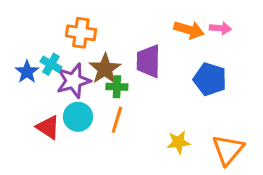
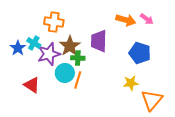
pink arrow: (220, 28) -> (147, 19), turned 32
cyan circle: (78, 117) -> (65, 73), moved
yellow star: (178, 142) -> (131, 83), moved

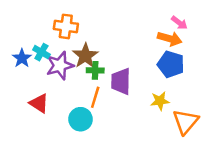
orange arrow: (126, 20) -> (170, 39), moved
purple trapezoid: (99, 41) -> (121, 81), moved
cyan circle: (65, 73) -> (81, 119), moved

